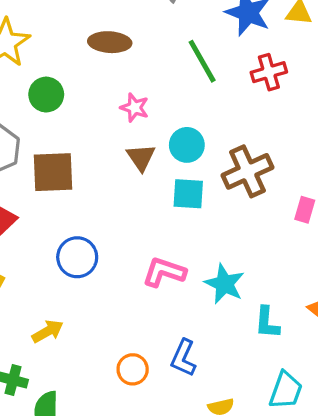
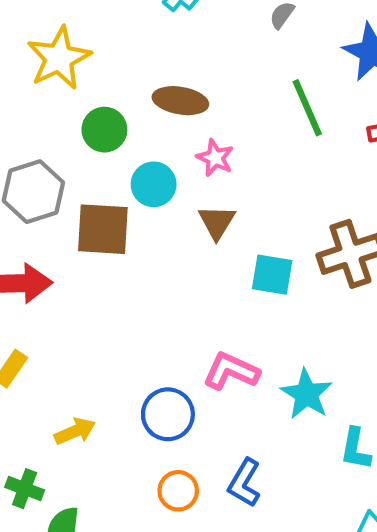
brown ellipse: (110, 42) -> (180, 101), moved
cyan circle: (187, 145) -> (154, 184), moved
blue circle: (77, 257) -> (168, 414), moved

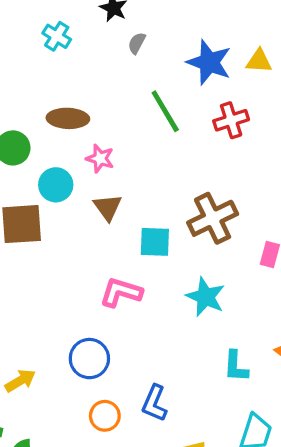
pink L-shape: (231, 371) -> (121, 292), moved
cyan star: (306, 394) -> (206, 297), moved

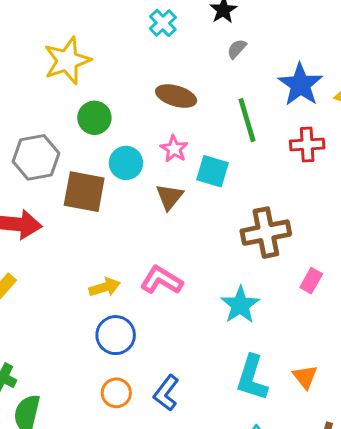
brown ellipse: (68, 118) -> (176, 96), moved
cyan square: (155, 242) -> (213, 171), moved
cyan L-shape: (236, 366) -> (252, 378), size x1.4
yellow arrow: (20, 381) -> (105, 287), moved

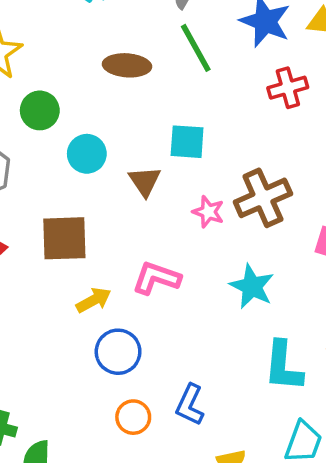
green line: (247, 120) -> (196, 48), moved
pink star: (174, 149) -> (208, 212), moved
brown square: (84, 192) -> (64, 238), moved

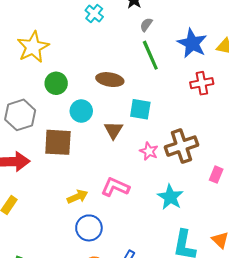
brown ellipse: (127, 65) -> (110, 80), moved
brown square: (64, 238) -> (58, 142), moved

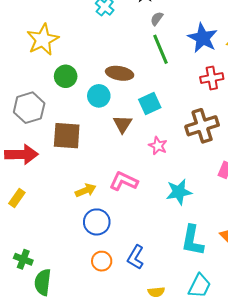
cyan square: (140, 109) -> (150, 103), turned -35
cyan circle: (81, 111) -> (99, 96), moved
brown cross: (181, 146) -> (202, 126), moved
cyan star: (170, 197) -> (179, 192), turned 30

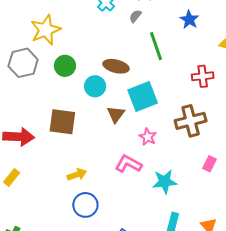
gray semicircle: (157, 19) -> (135, 16), moved
blue star: (203, 38) -> (189, 20), moved, size x0.7
cyan square: (150, 103) -> (143, 97), size x1.4
gray hexagon: (29, 108) -> (23, 63), moved
pink L-shape: (124, 181) -> (128, 164), moved

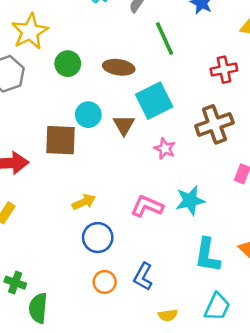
green circle: (65, 66) -> (68, 64), moved
cyan circle: (95, 86) -> (88, 115), moved
pink L-shape: (128, 164) -> (147, 206), moved

